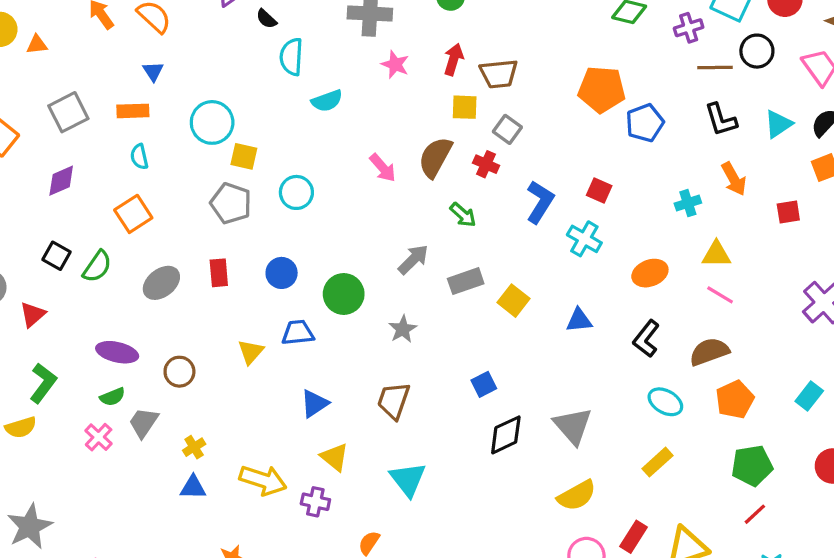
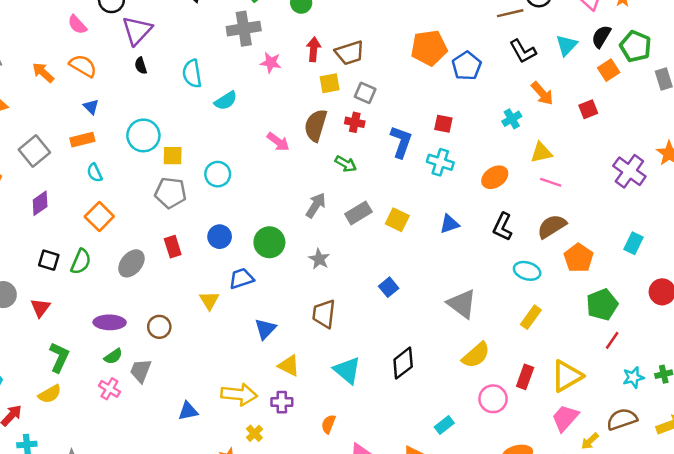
black semicircle: (266, 19) -> (141, 66), moved, turned 42
black diamond: (506, 435) -> (403, 363), moved
yellow cross: (194, 447) -> (254, 433), moved

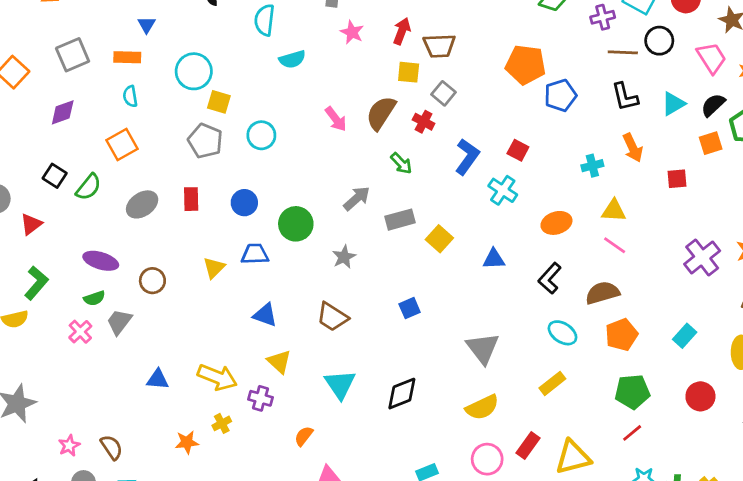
brown trapezoid: (324, 314) -> (332, 317), turned -80
blue triangle: (265, 329) -> (265, 315), turned 50

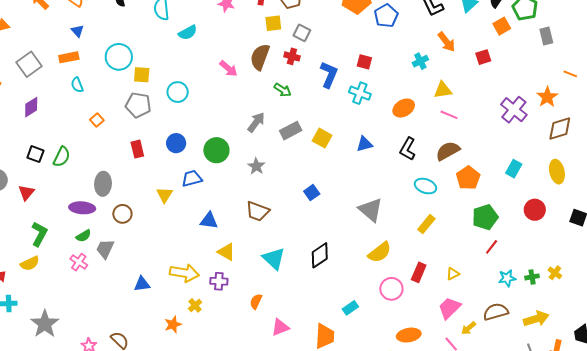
orange square: (122, 145) -> (97, 120), moved, size x0.6
gray ellipse: (142, 204) -> (103, 184), moved, turned -40
yellow triangle: (573, 457) -> (453, 274), size x0.5

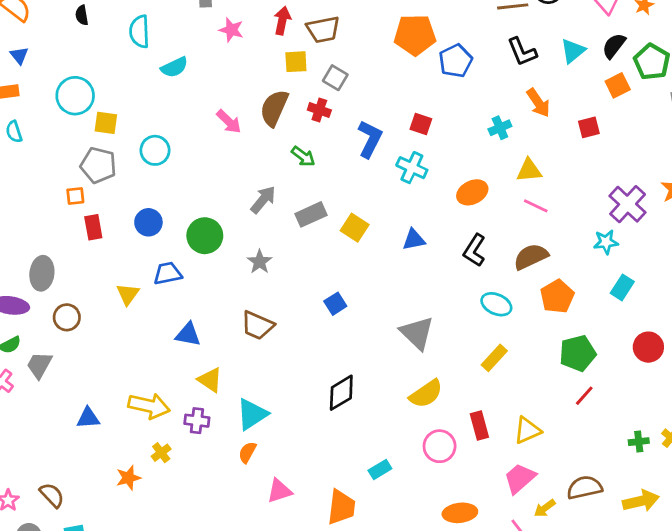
orange square: (97, 120) -> (75, 196), moved, turned 32
cyan triangle: (274, 259) -> (252, 414), moved, turned 40
red rectangle: (419, 272) -> (479, 426), turned -42
yellow triangle: (453, 274) -> (527, 430), size x1.5
cyan star: (507, 278) -> (606, 242), moved

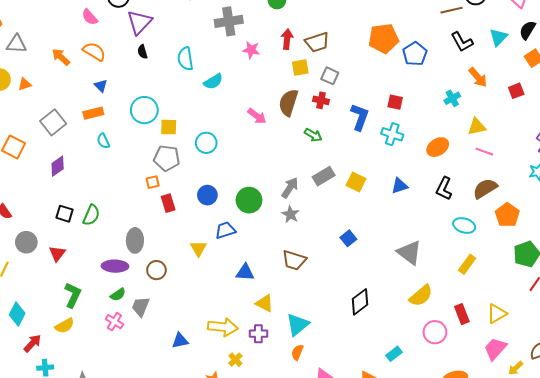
gray arrow: (263, 200) -> (290, 188), moved

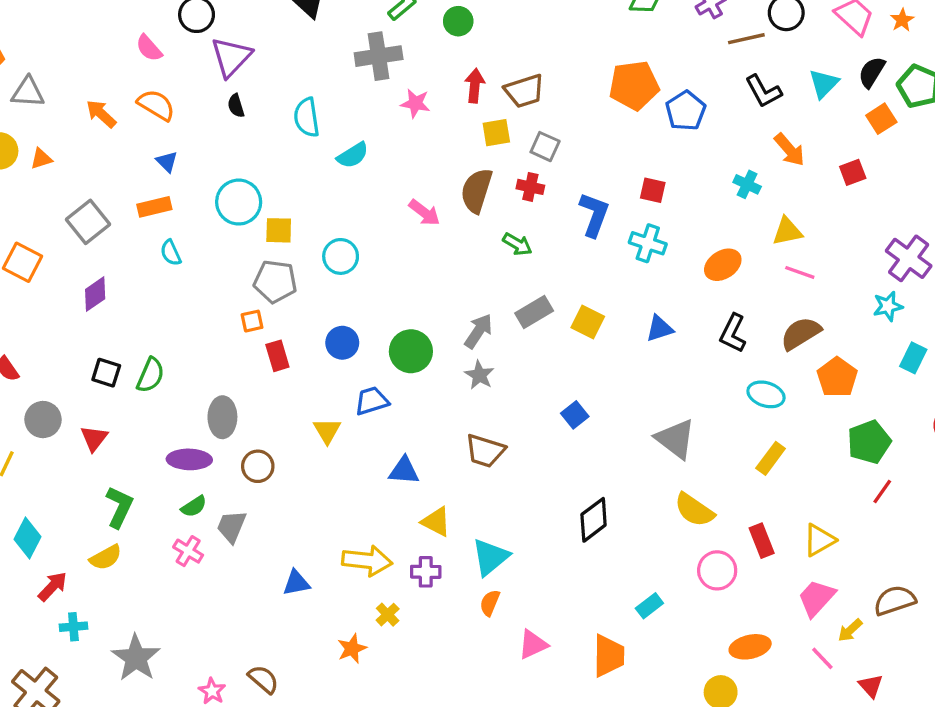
cyan cross: (452, 98) -> (747, 184), turned -35
yellow semicircle: (421, 296) -> (694, 510), turned 75

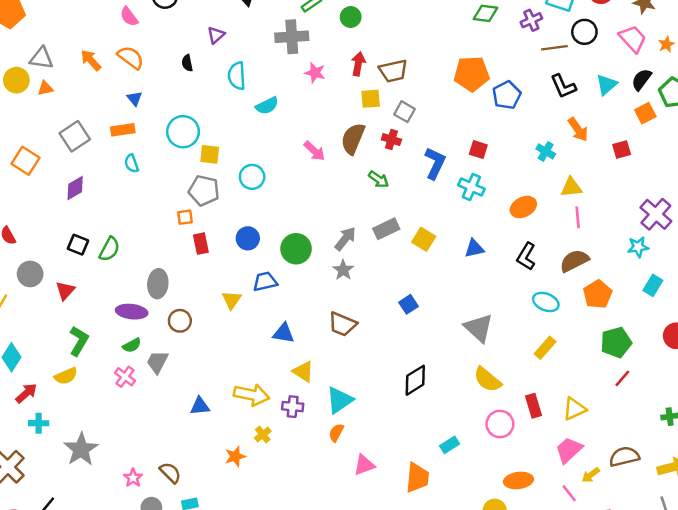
purple triangle: (231, 57) -> (216, 35), moved, size x0.6
gray triangle: (28, 92) -> (41, 58), moved
pink line: (800, 272) -> (578, 217), turned 60

